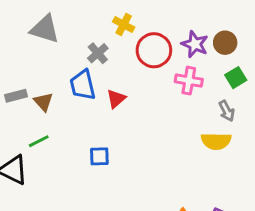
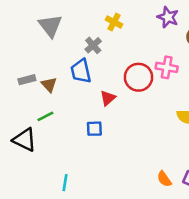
gray triangle: (45, 29) -> (50, 26), turned 35
purple star: (195, 44) -> (168, 17), moved
red circle: (154, 50) -> (138, 77), moved
red triangle: (116, 99) -> (108, 98), moved

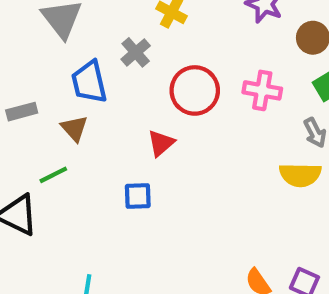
blue trapezoid: (81, 71) -> (89, 82), moved
red circle: (138, 77) -> (195, 90), moved
brown triangle: (49, 85) -> (74, 128), moved

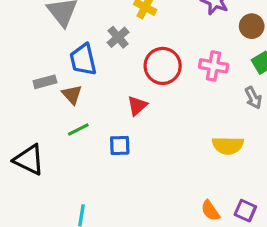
gray rectangle: (22, 112) -> (45, 82), moved
green line: (53, 175) -> (78, 130), moved
yellow semicircle: (300, 175) -> (228, 145), moved

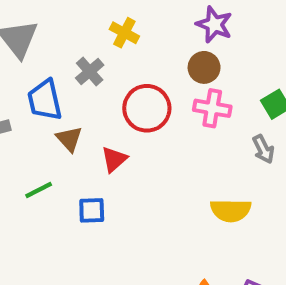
brown circle: (252, 26) -> (204, 67), moved
brown triangle: (72, 95) -> (69, 139), moved

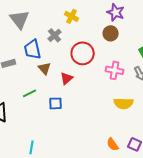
pink cross: (212, 108) -> (115, 70), moved

